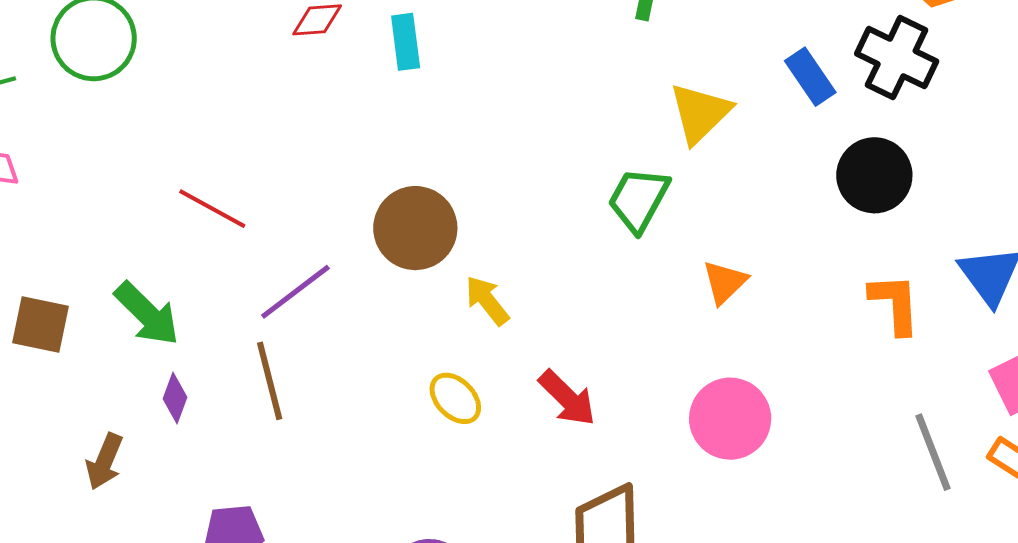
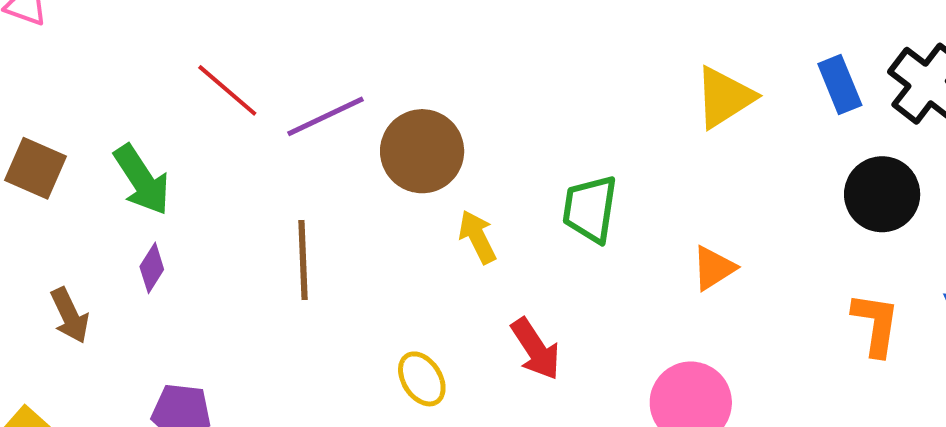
green trapezoid: (639, 199) -> (590, 209), moved, turned -32
purple line: (295, 292) -> (326, 116), moved
brown line: (270, 381) -> (303, 260), moved
yellow ellipse: (455, 398) -> (422, 379), moved
brown arrow: (104, 461) -> (70, 315), turned -60

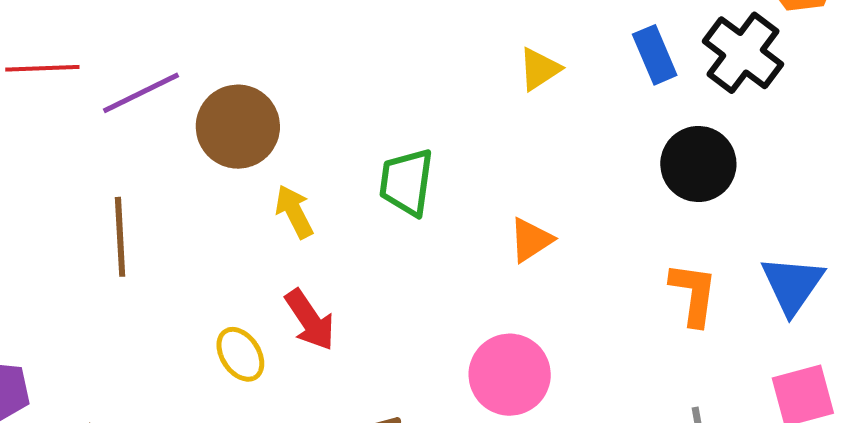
red line: (227, 90) -> (42, 68), turned -42
yellow triangle: (724, 97) -> (539, 69), size x0.7
red arrow: (536, 349) -> (310, 320), moved

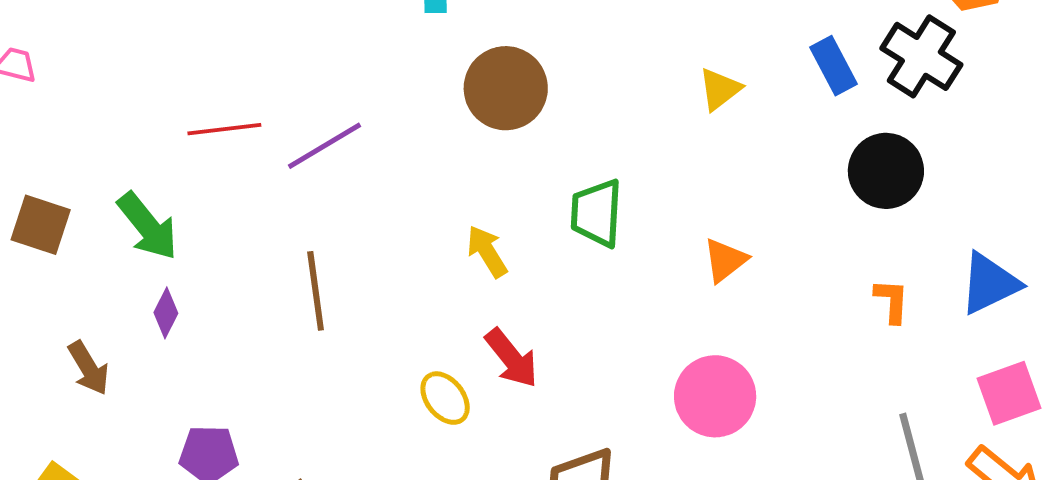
brown circle: (238, 127) -> (506, 88), moved
blue triangle: (792, 285) -> (990, 283), turned 34
orange L-shape: (694, 294) -> (892, 301), size x0.7

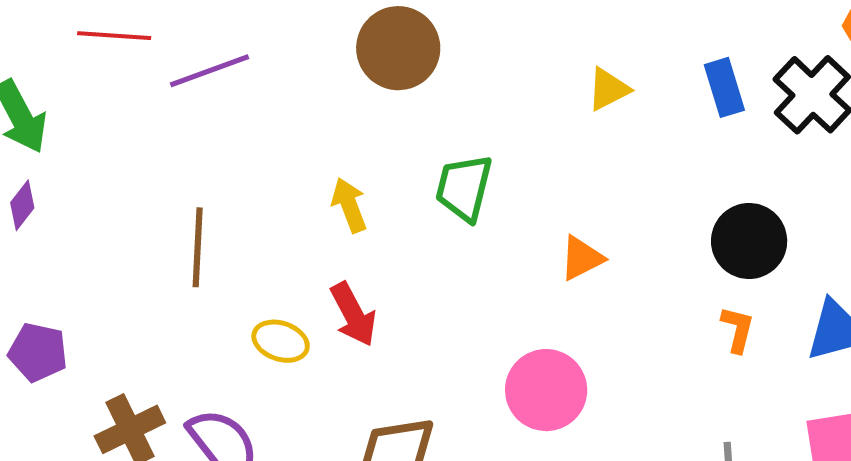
black circle: (886, 171) -> (749, 241), moved
brown line: (316, 291) -> (198, 247), moved
yellow ellipse: (445, 398) -> (281, 341), turned -44

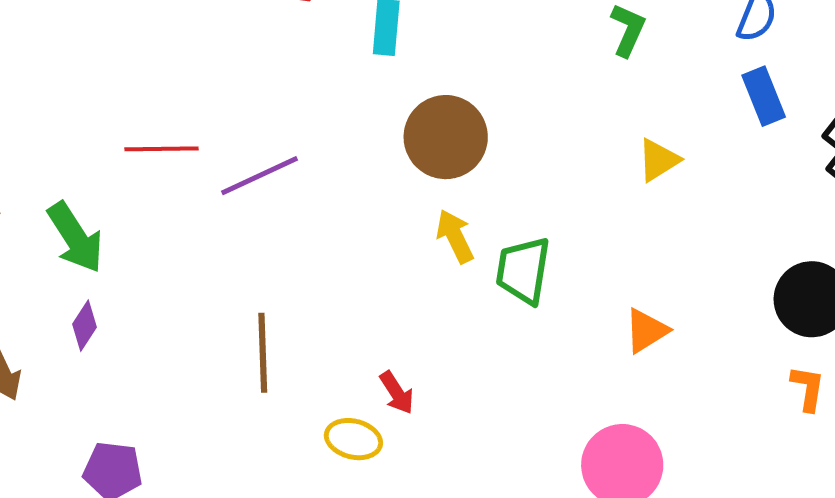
blue rectangle: (724, 87) -> (764, 96), moved
yellow arrow: (349, 205) -> (455, 236), moved
red arrow: (353, 314) -> (397, 393), moved, size x0.7

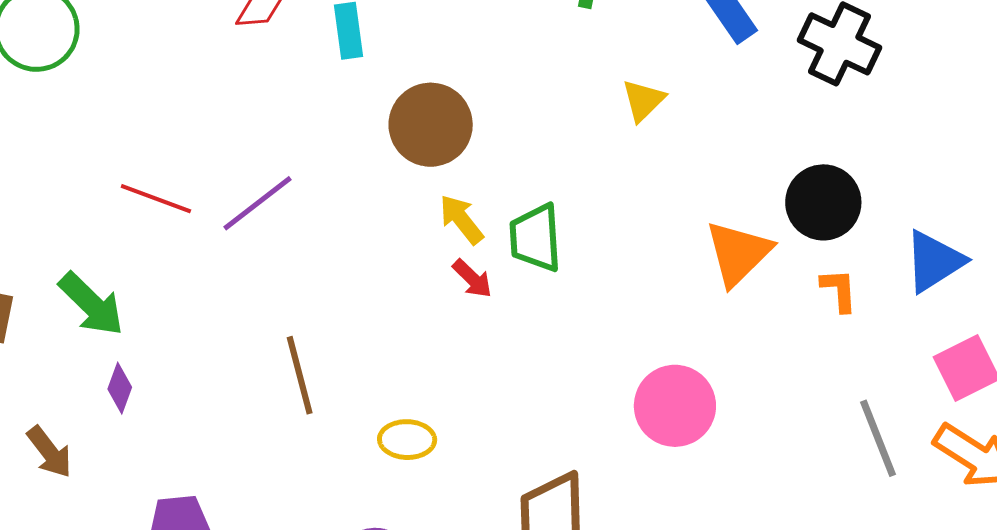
red line: (162, 149) -> (156, 199), turned 34
orange triangle: (646, 331) -> (738, 253), moved, size x1.5
red arrow: (397, 393) -> (472, 279), moved

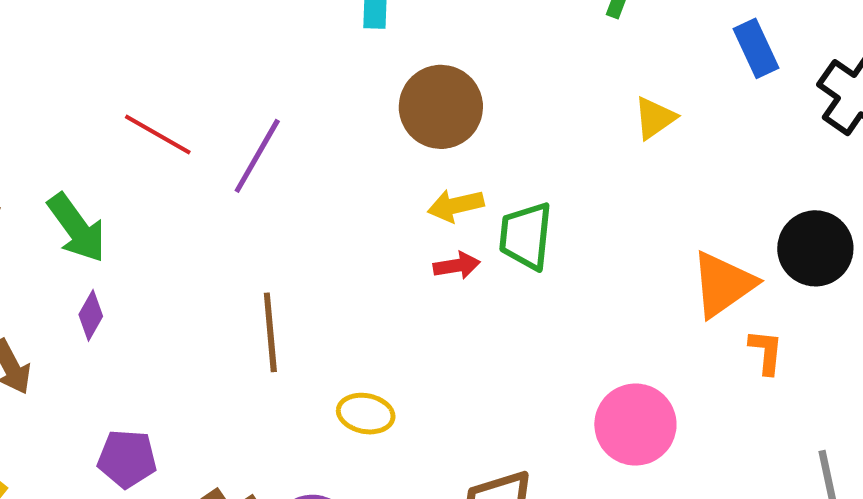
purple line: (257, 203) -> (257, 156), turned -32
yellow arrow: (461, 219) -> (456, 205), turned -74
red arrow: (472, 279) -> (457, 266), turned -63
orange L-shape: (839, 290) -> (766, 352), moved

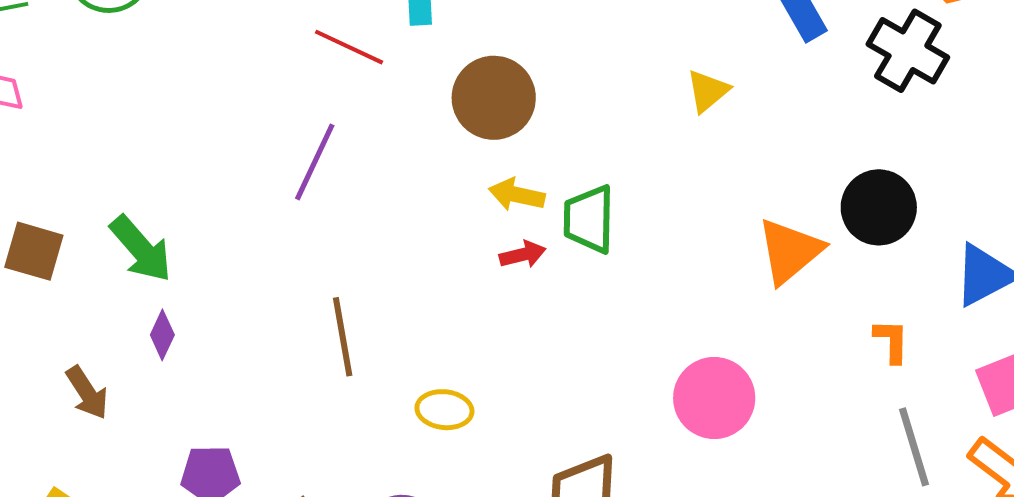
red line: (158, 135) -> (349, 47), moved
yellow arrow: (456, 205) -> (517, 195), turned 30
orange L-shape: (766, 352) -> (892, 341), moved

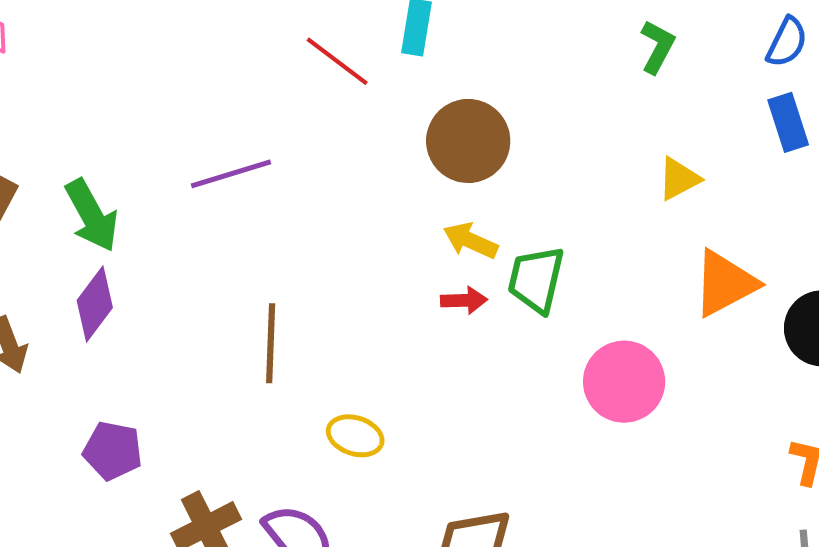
purple line: (315, 162) -> (231, 174), moved, turned 36
orange triangle: (790, 251) -> (725, 283), moved
purple diamond: (162, 335) -> (95, 304), size x1.5
pink circle: (714, 398) -> (624, 382), moved

